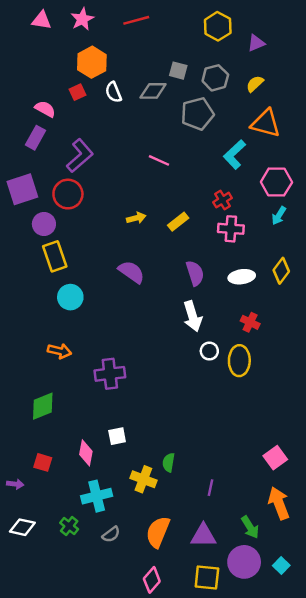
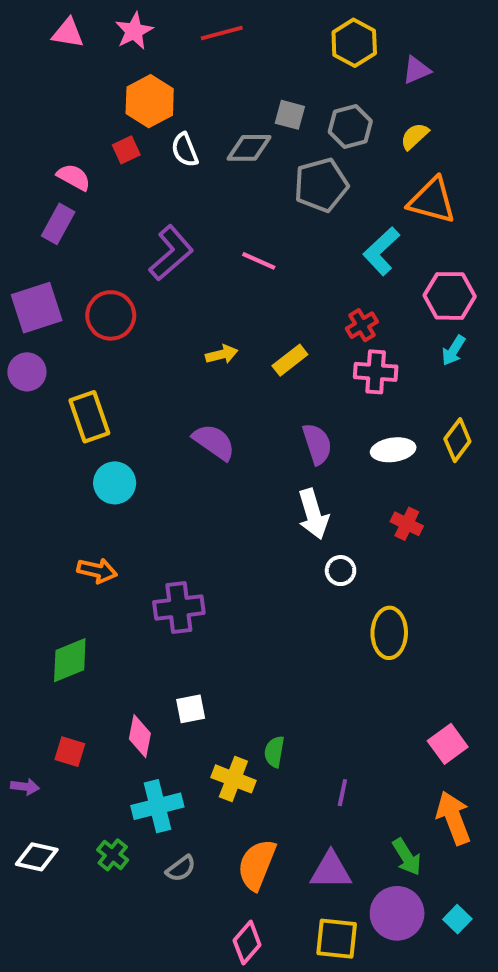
purple L-shape: (80, 156) -> (171, 253), moved
purple circle: (44, 224) -> (27, 372), moved
yellow ellipse: (239, 361) -> (389, 633), moved

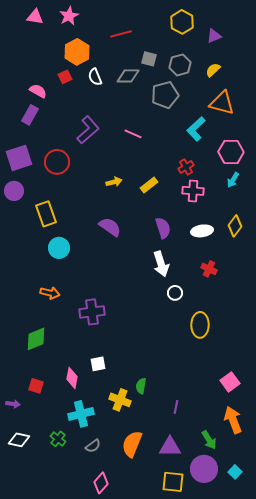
red line: (222, 33) -> (121, 34), moved
pink diamond: (247, 943) -> (101, 483), moved

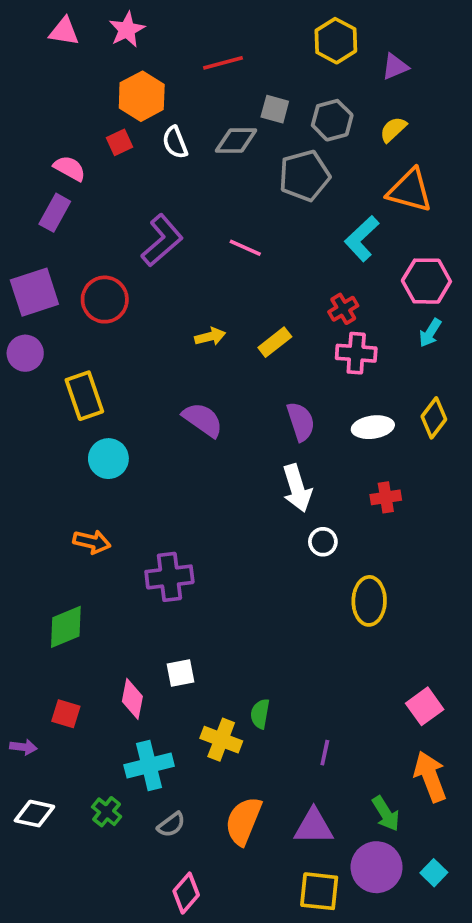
red cross: (209, 269) -> (386, 497), turned -35

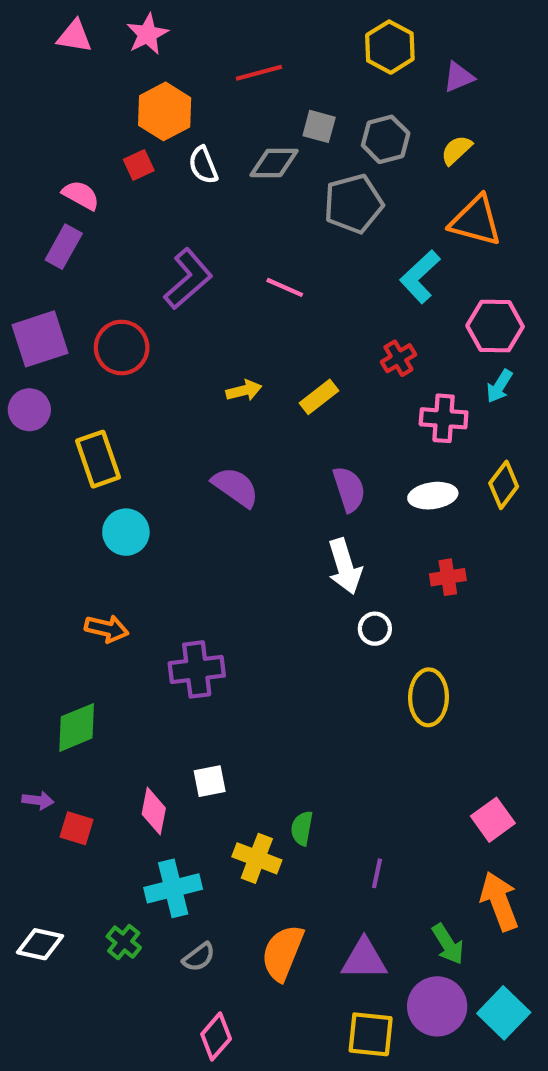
pink cross: (356, 353) -> (444, 418), moved
purple arrow: (23, 747) -> (38, 800), moved
cyan square: (434, 873) -> (504, 1013), size x1.6

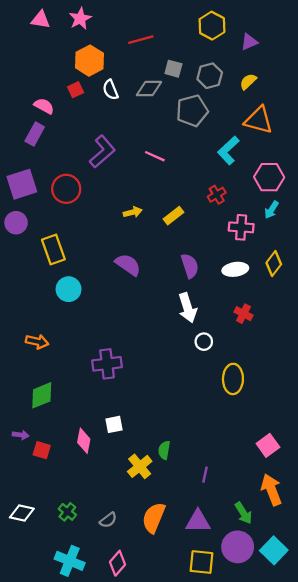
red cross: (448, 577) -> (243, 314), turned 36
orange arrow: (107, 629) -> (37, 342), moved
yellow cross: (257, 858) -> (140, 466), turned 30
cyan cross: (173, 888) -> (70, 561), moved, turned 36

